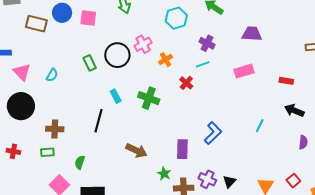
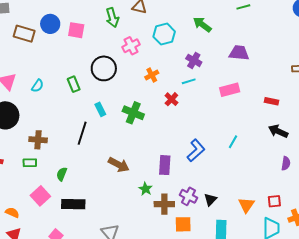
pink cross: (143, 44) -> (131, 46), moved
green rectangle: (90, 63) -> (74, 84), moved
cyan line: (260, 126) -> (233, 142), moved
red square: (293, 181) -> (274, 201), turned 32

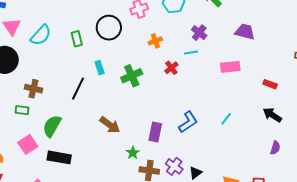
cyan semicircle: (38, 86) -> (41, 35), size x1.6
green cross: (133, 113) -> (132, 76), turned 35
green semicircle: (62, 174) -> (52, 126), size x1.6

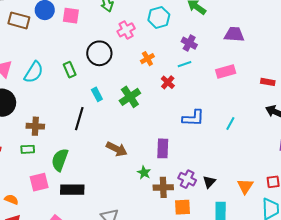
blue L-shape: (188, 122) -> (193, 118), moved, turned 45
pink square: (28, 144) -> (39, 182), turned 30

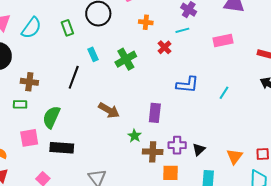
orange cross: (147, 59) -> (146, 22), turned 32
purple cross: (187, 179) -> (177, 145), turned -30

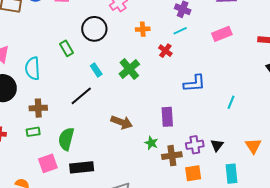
cyan semicircle: (31, 28) -> (33, 68), moved, turned 150
black line: (74, 77) -> (81, 96), turned 40
cyan line: (224, 93) -> (231, 102), moved

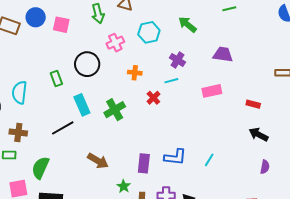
cyan rectangle: (96, 70) -> (82, 105), size x1.5
blue L-shape: (194, 83) -> (175, 157), moved

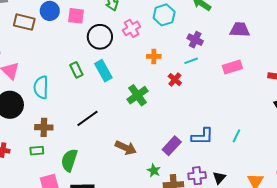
black circle: (87, 64) -> (100, 37), moved
cyan rectangle: (82, 105) -> (103, 71), moved
purple rectangle: (144, 163) -> (172, 146), turned 42

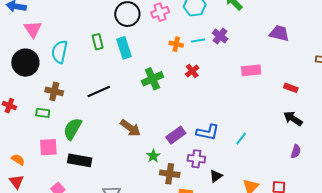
purple trapezoid: (240, 30) -> (279, 33), moved
cyan line: (191, 61) -> (198, 41), moved
purple cross: (197, 176) -> (196, 159), moved

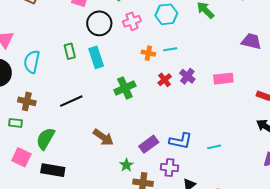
purple cross: (220, 36) -> (187, 76), moved
cyan line: (241, 139) -> (214, 147), turned 40
pink square: (48, 147) -> (21, 157), turned 30

